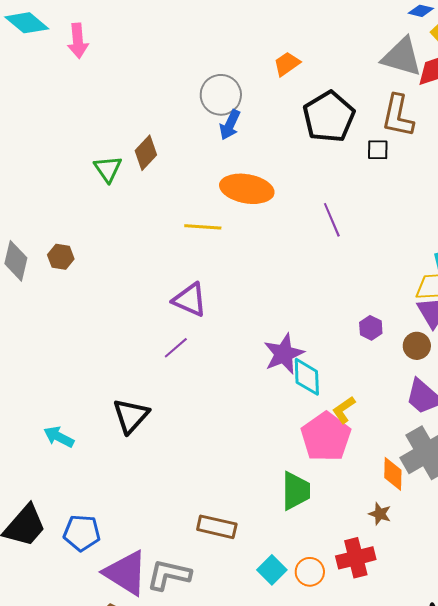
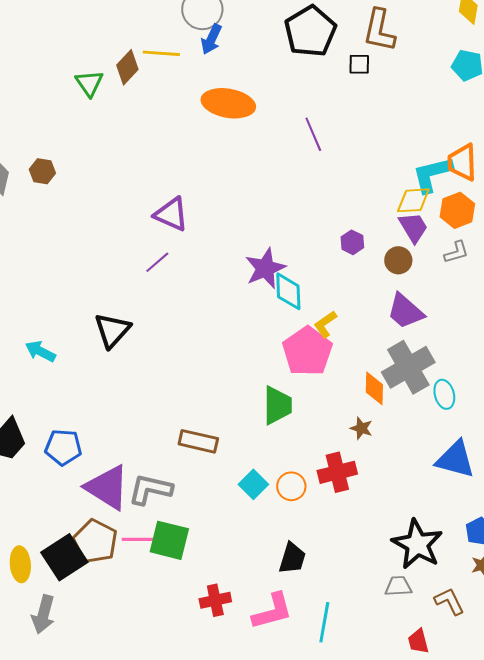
yellow line: (203, 227) -> (161, 53), moved

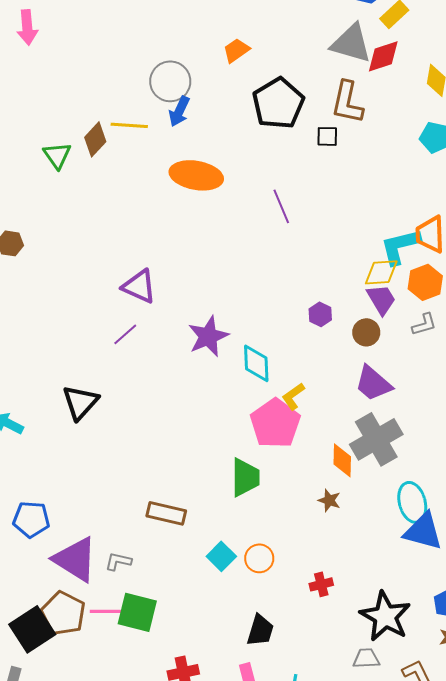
purple star: (265, 268) -> (208, 336), moved
cyan ellipse: (444, 394) -> (412, 502), moved, size x1.4
red cross: (337, 472) -> (321, 584), moved, size x0.6
gray L-shape: (150, 489) -> (118, 561), size x0.6

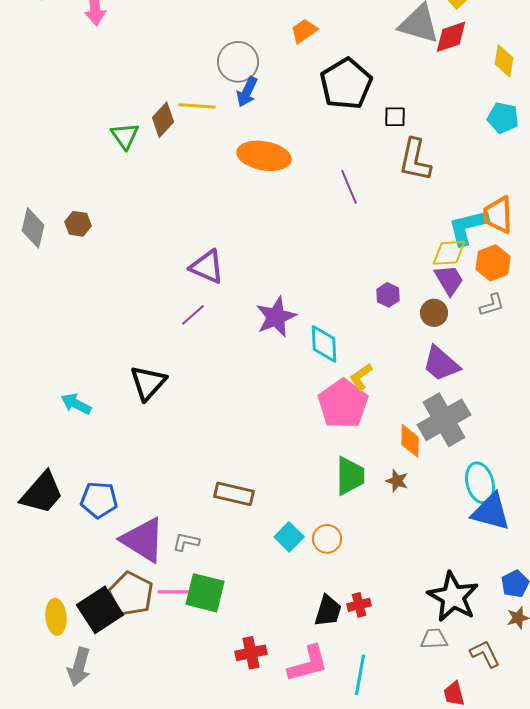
brown L-shape: (347, 102) -> (415, 160), moved
green trapezoid: (245, 477) -> (350, 476), moved
red cross: (321, 584) -> (359, 605), moved

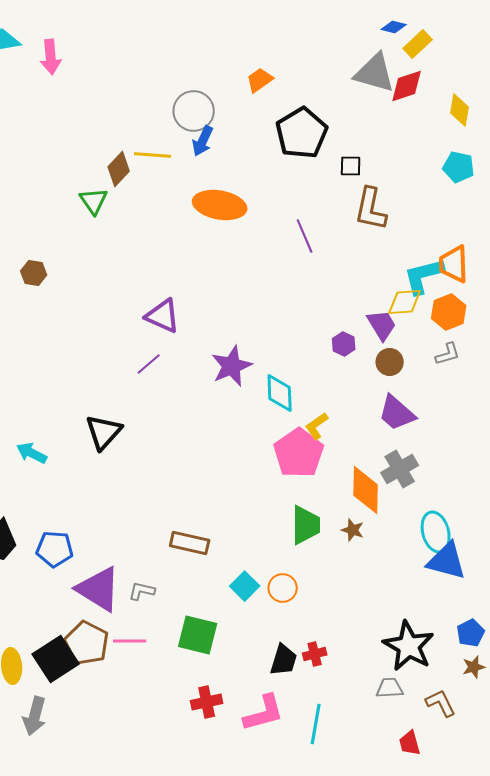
green triangle: (125, 136) -> (94, 201), moved
purple trapezoid: (449, 280) -> (382, 325), moved
gray cross: (444, 420) -> (400, 469), size x0.7
orange diamond: (410, 441) -> (366, 490), size x1.4
green square: (205, 593) -> (198, 635), moved

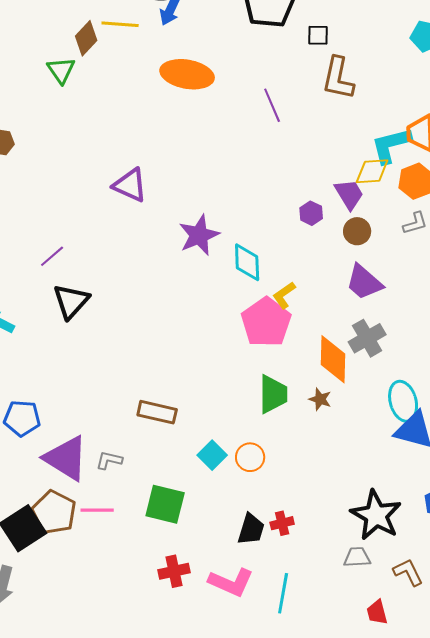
purple line: (149, 364) -> (52, 256), moved
pink L-shape: (264, 713) -> (231, 582), turned 39

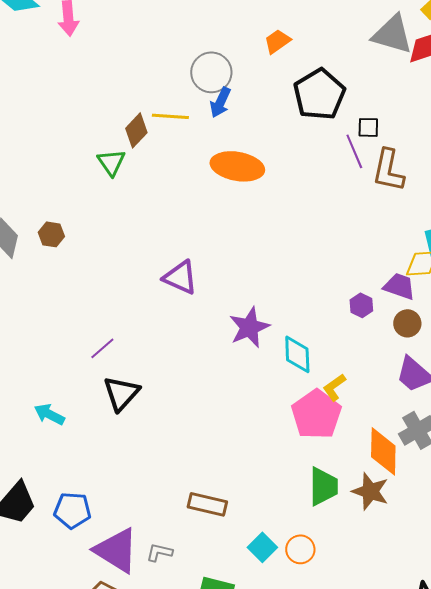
purple line: (272, 105) -> (354, 151), moved
purple trapezoid: (349, 194) -> (399, 286), turned -40
brown star: (320, 399) -> (370, 491), size x1.6

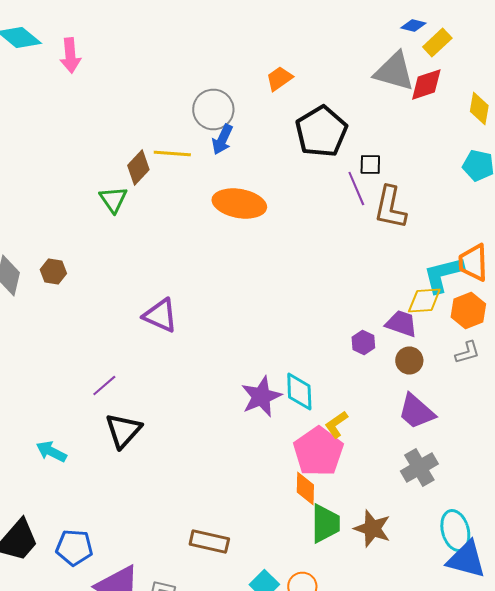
purple triangle: (180, 277) -> (160, 316), moved
purple star: (249, 327) -> (261, 396), moved
orange diamond: (383, 451) -> (305, 488), moved, size x0.7

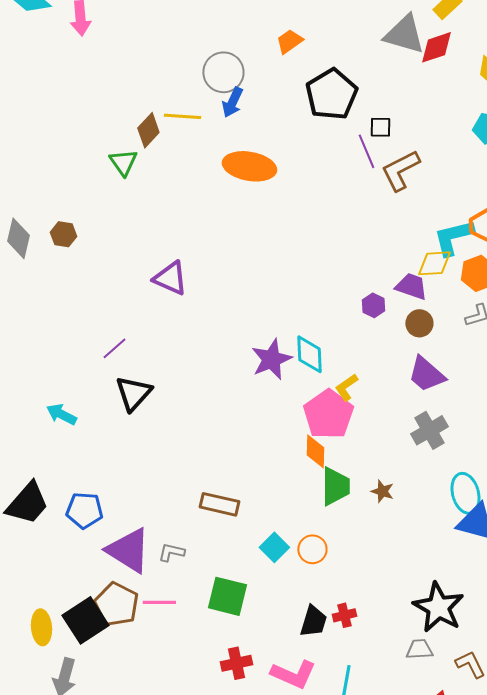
brown L-shape: (390, 208) -> (400, 170), turned 51
brown star: (372, 528) -> (382, 491), size x0.6

